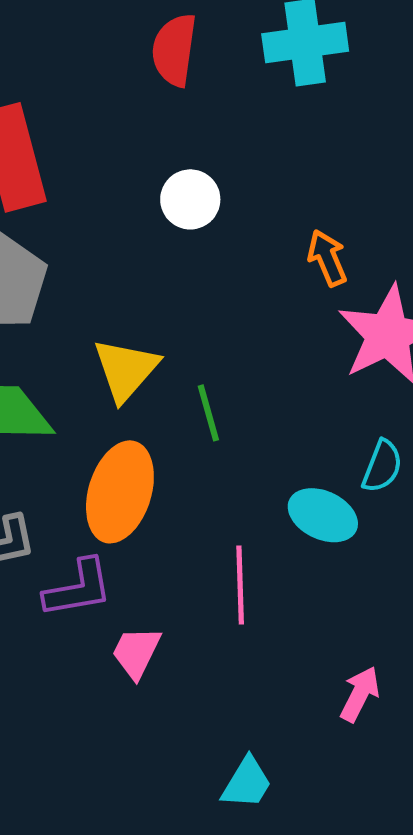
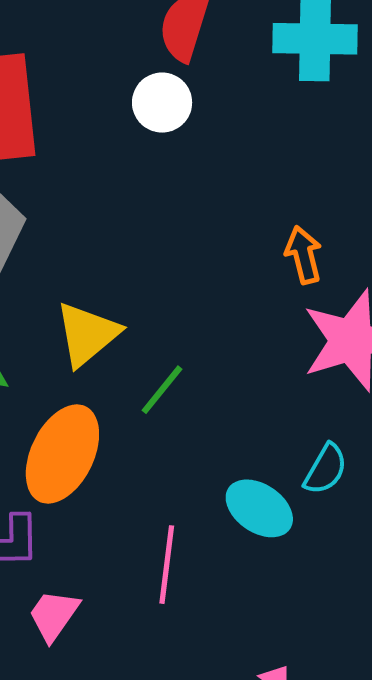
white circle: (190, 199) -> (162, 103), moved
green line: (208, 413) -> (162, 390), turned 46

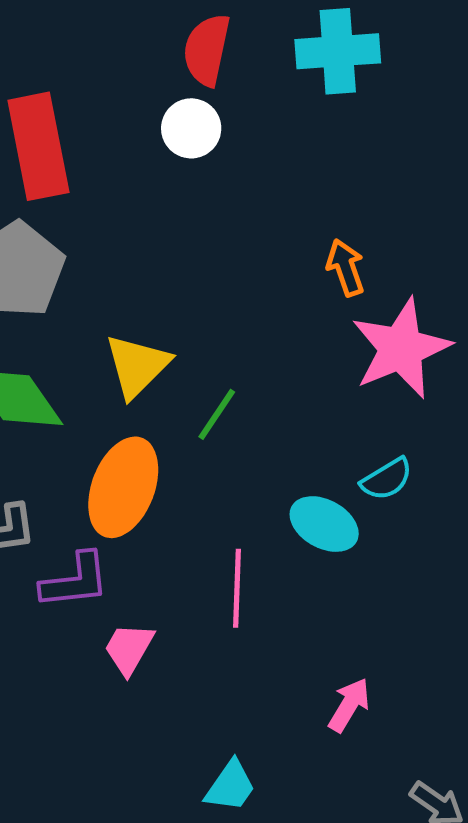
cyan semicircle: (326, 469) -> (387, 479), turned 34

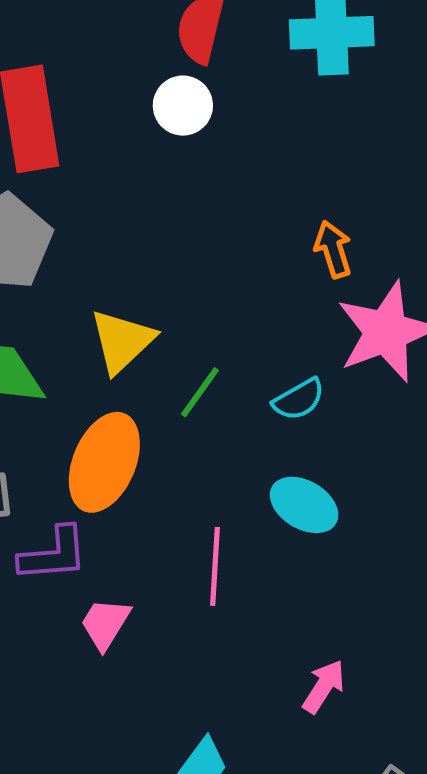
cyan semicircle: (387, 479) -> (299, 399), moved

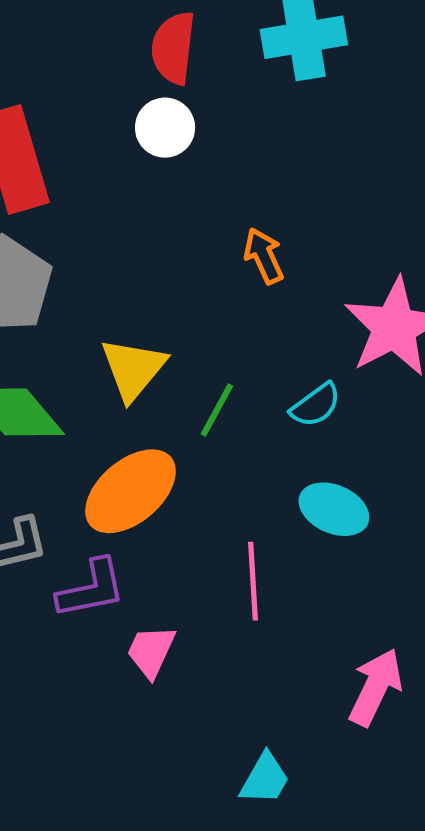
orange arrow: (333, 249) -> (264, 256), moved
orange ellipse: (104, 462) -> (131, 491), turned 34
pink arrow: (324, 687) -> (376, 687), size x1.4

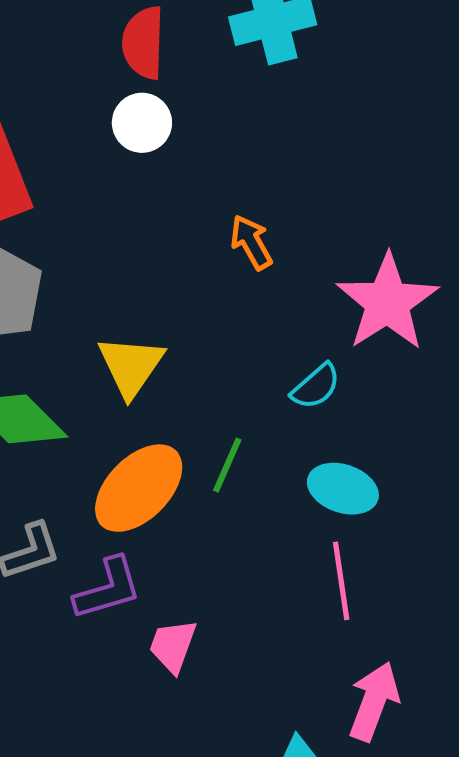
green line: (217, 410) -> (227, 465), moved
pink line: (253, 581) -> (341, 581), moved
pink arrow: (376, 687) -> (374, 701), moved

